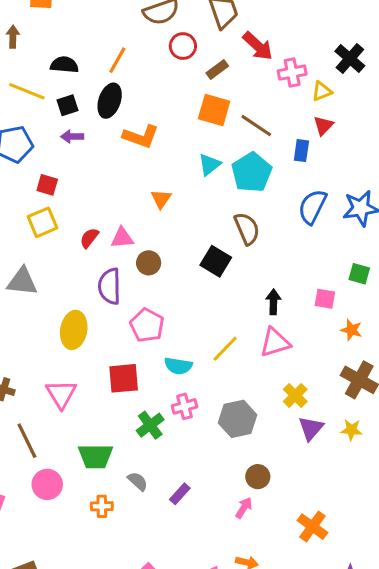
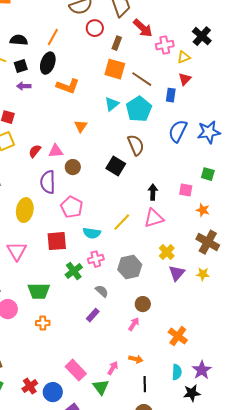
brown rectangle: (217, 69) -> (117, 43), turned -32
gray semicircle: (138, 481) -> (102, 291), moved

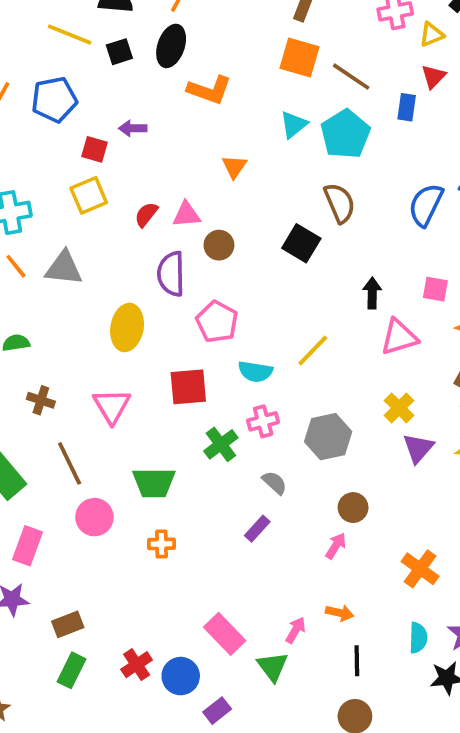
purple arrow: (24, 86) -> (133, 128), moved
blue semicircle: (178, 131) -> (426, 205), moved
pink triangle: (154, 218) -> (399, 337), moved

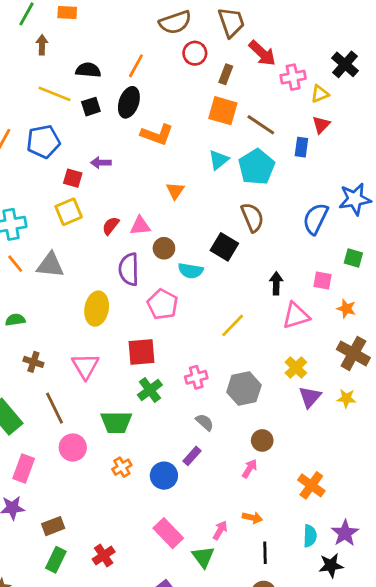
cyan semicircle: (255, 372) -> (191, 271), moved
green cross: (221, 444) -> (150, 390), moved
orange cross: (162, 544) -> (122, 467), turned -30
blue circle: (181, 676) -> (164, 476), moved

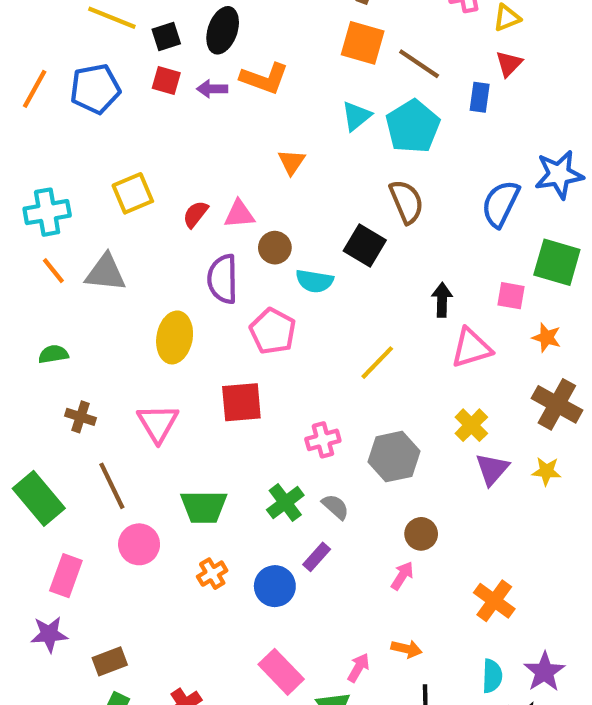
purple arrow: (101, 163) -> (212, 89), moved
red square: (73, 178) -> (166, 80), moved
green square: (353, 258) -> (557, 262), size x1.6
green cross: (150, 390) -> (285, 503), moved

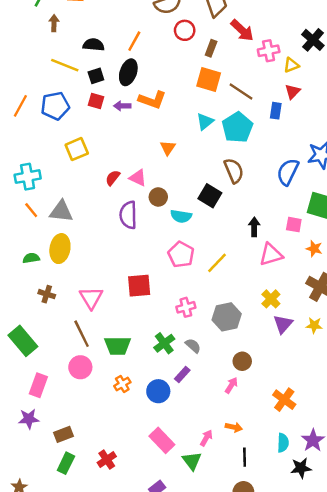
yellow square: (133, 193) -> (77, 149), moved
pink triangle: (239, 214) -> (138, 178), turned 30
pink pentagon: (273, 331) -> (181, 255), moved
yellow ellipse: (175, 337) -> (60, 249), moved
brown line: (112, 486) -> (82, 334), moved

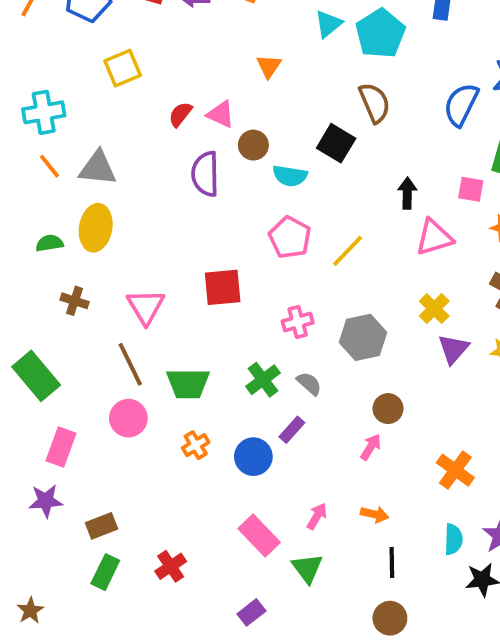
pink arrow: (206, 438) -> (317, 516), moved

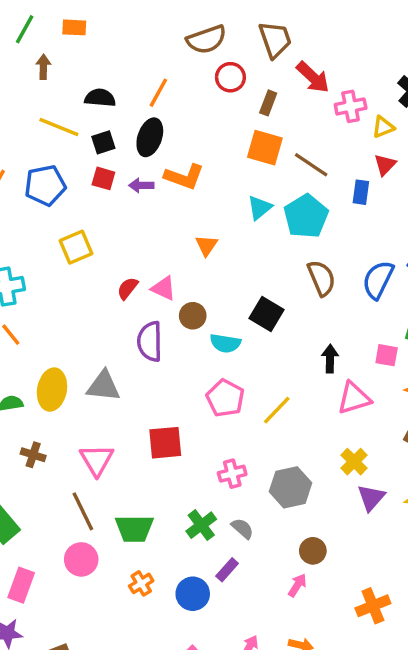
brown semicircle: (375, 103) -> (321, 278), moved
gray triangle: (98, 168) -> (103, 386), moved
orange cross: (455, 470) -> (373, 606), turned 32

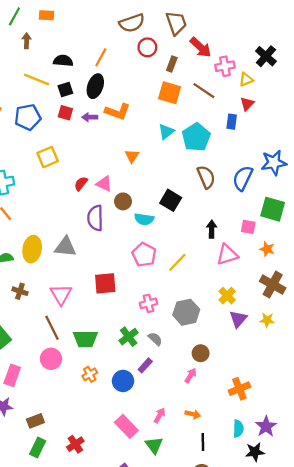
brown line: (311, 165) -> (204, 91), moved

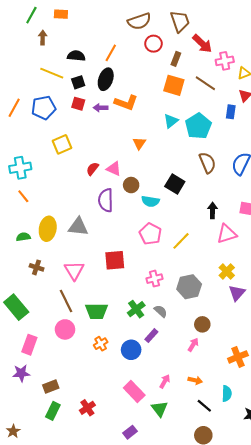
cyan semicircle: (238, 429) -> (227, 394), moved
black line: (203, 442) -> (204, 406), turned -49

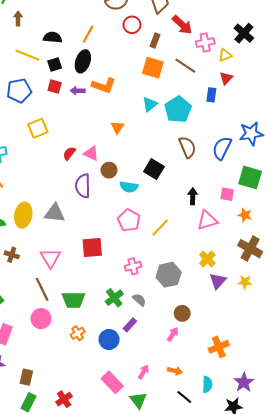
brown rectangle: (51, 386) -> (26, 377), turned -56

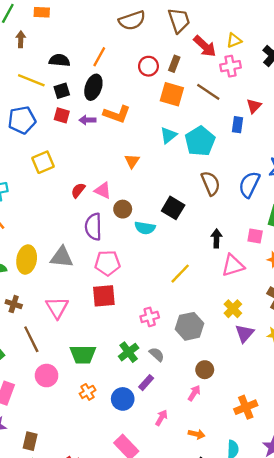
red circle: (132, 25) -> (148, 66), moved
yellow triangle: (225, 55) -> (234, 40), moved
pink pentagon: (129, 220) -> (107, 263), moved, turned -30
brown line: (42, 289) -> (31, 339), moved
pink arrow: (143, 372) -> (161, 418), moved

